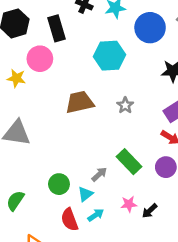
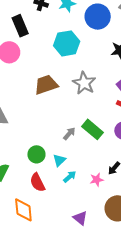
gray star: (125, 105) -> (84, 83), size x1.6
gray arrow: (99, 174) -> (69, 134), moved
pink star: (129, 204) -> (97, 180), moved
red semicircle: (69, 220) -> (37, 182), moved

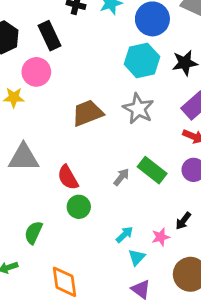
cyan hexagon: (67, 43) -> (142, 60), moved
cyan triangle: (59, 160) -> (137, 257), moved
red semicircle: (37, 182) -> (68, 177), moved

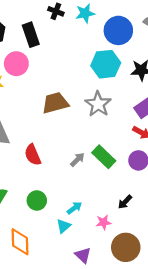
green circle: (79, 207) -> (37, 201), moved
pink star: (161, 237) -> (104, 222), moved
cyan triangle: (137, 257) -> (64, 226), moved

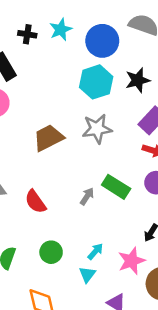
gray star: (98, 104) -> (97, 129), turned -30
pink star: (104, 222) -> (132, 261), size x1.5

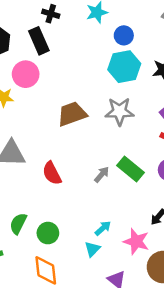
black cross: (27, 34) -> (51, 14), moved
blue circle: (102, 41) -> (124, 35), moved, size x0.6
green circle: (51, 252) -> (48, 233), moved
pink star: (132, 261) -> (136, 241), turned 30

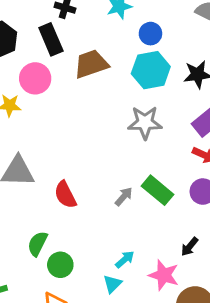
brown trapezoid: (72, 114) -> (91, 64), moved
green semicircle: (18, 224) -> (38, 244), moved

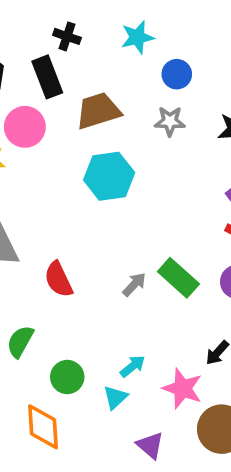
cyan hexagon: (151, 70) -> (109, 176), moved
gray star: (145, 123) -> (170, 121), moved, size x0.7
green circle: (60, 265) -> (67, 377), moved

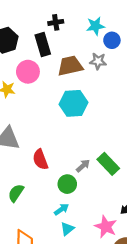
black cross: (67, 36) -> (56, 22), turned -32
blue circle: (177, 74) -> (112, 40), moved
gray star: (170, 121) -> (98, 61), moved
cyan arrow: (133, 366) -> (61, 209), moved
green circle: (67, 377) -> (67, 184), moved

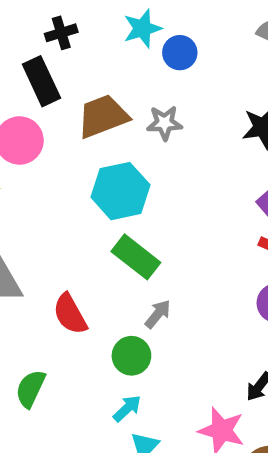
gray star: (98, 61) -> (164, 123), moved
green rectangle: (108, 164) -> (136, 257), moved

